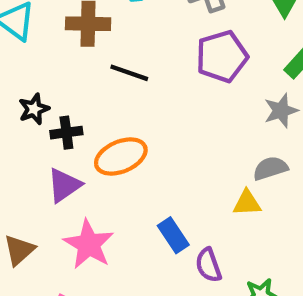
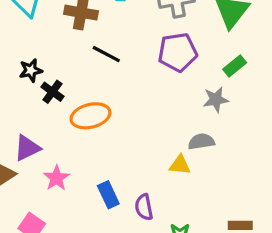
black cross: (66, 133) -> (52, 92), turned 35
purple triangle: (64, 185) -> (27, 148), moved
blue rectangle: (173, 235) -> (108, 195), moved
pink star: (89, 244) -> (56, 178), size x0.7

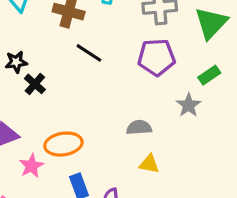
gray star: (216, 100) -> (189, 105), turned -30
orange ellipse: (91, 116) -> (63, 144), moved
gray semicircle: (201, 142) -> (139, 127), moved

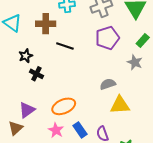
black star: (16, 62) -> (26, 56), moved
yellow triangle: (149, 164) -> (120, 105), size x1.5
pink star: (31, 166) -> (56, 130), moved

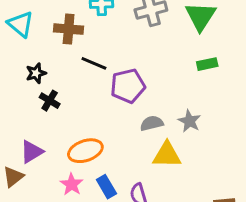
purple pentagon: (107, 38) -> (128, 86), moved
green rectangle: (143, 41) -> (207, 64), turned 32
gray star: (135, 62) -> (189, 121), moved

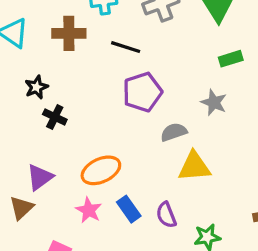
black line: (94, 63) -> (126, 47), moved
gray star: (189, 121) -> (214, 102), moved

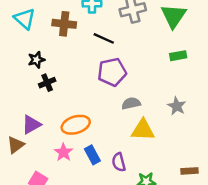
gray star: (214, 102) -> (177, 106), moved
black cross: (55, 117) -> (47, 83), turned 35

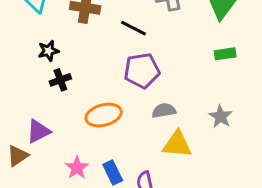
orange ellipse: (76, 125) -> (104, 115), moved

